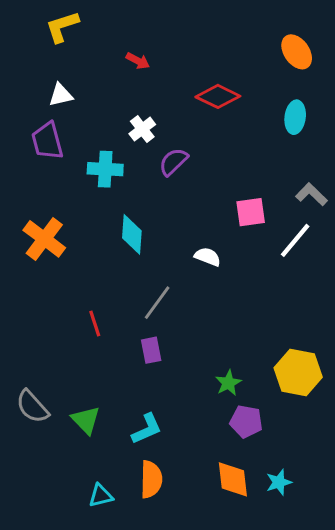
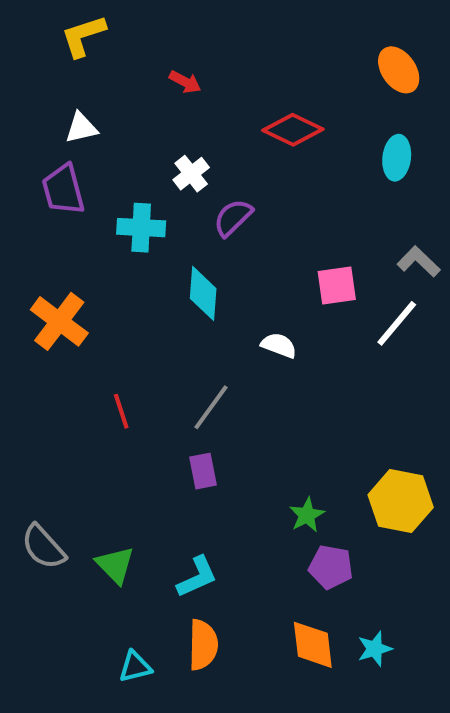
cyan diamond: (132, 234) -> (203, 293), moved
red line: (95, 323) -> (121, 411), moved

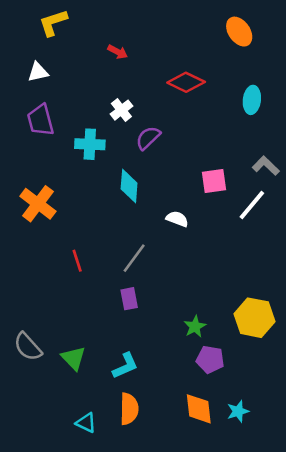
orange ellipse: (399, 70) -> (239, 32), moved
white triangle: (81, 128) -> (38, 72), moved
cyan triangle: (135, 667) -> (86, 423), turned 40

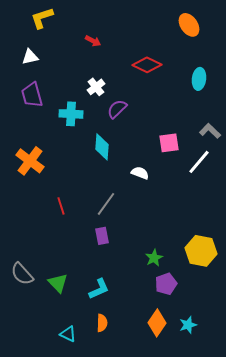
purple pentagon: (210, 359) -> (166, 284), turned -30
orange semicircle: (129, 409) -> (102, 323), size x0.7
orange diamond: (199, 409) -> (157, 323), turned 40

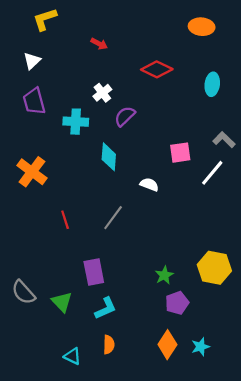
orange ellipse: (189, 25) -> (202, 27), turned -50
white triangle: (30, 57) -> (32, 61), turned -30
purple rectangle: (102, 236) -> (94, 272), moved, size x1.4

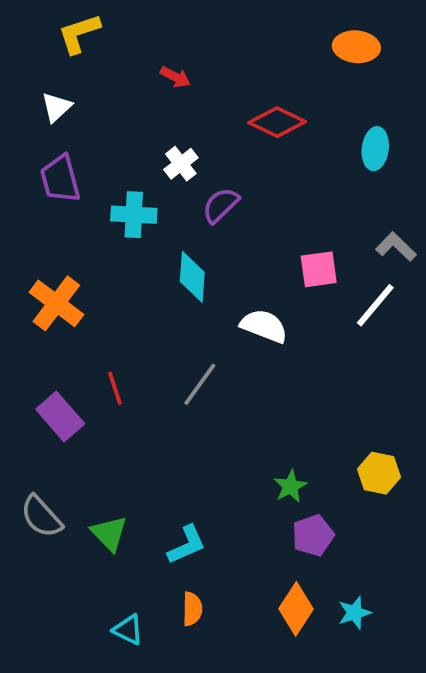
white semicircle: (149, 185) -> (264, 326), size x1.4
yellow hexagon: (214, 268) -> (379, 473), size x0.7
purple rectangle: (94, 272) -> (60, 417), moved, turned -30

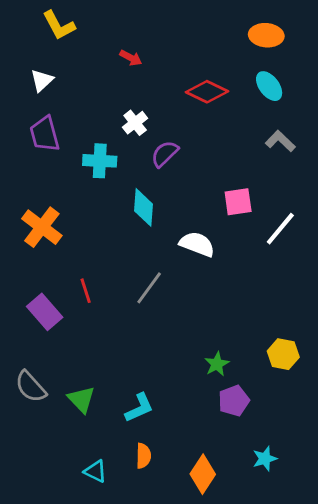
yellow L-shape: (79, 34) -> (59, 25), turned -100
cyan ellipse: (375, 149) -> (269, 86), moved, turned -44
gray L-shape: (396, 247) -> (280, 141), moved
orange diamond: (296, 609) -> (203, 474), moved

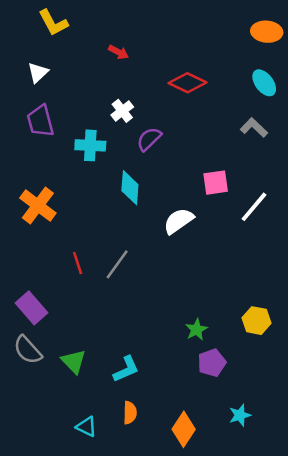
orange ellipse: (266, 35) -> (267, 32), moved
cyan ellipse: (269, 86) -> (264, 83), moved
white semicircle: (197, 244) -> (179, 221), turned -56
gray line: (149, 288) -> (117, 264), moved
purple rectangle: (45, 312) -> (32, 308), moved

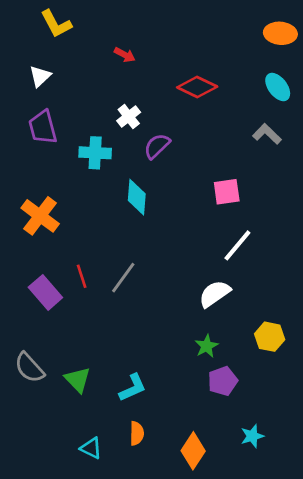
white line: (254, 207) -> (237, 245), moved
white semicircle: (179, 221) -> (215, 294), moved
purple rectangle: (32, 308) -> (45, 292), moved

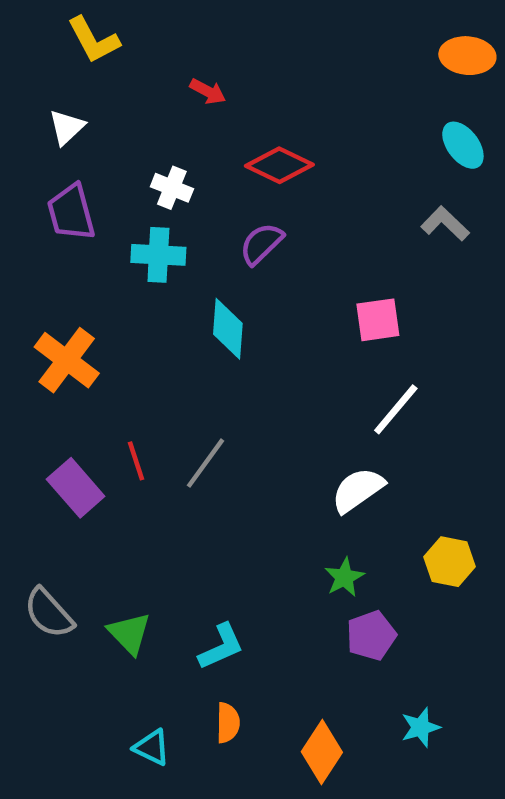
red diamond: (197, 87) -> (279, 165), moved
white cross: (129, 117) -> (172, 188), moved, turned -30

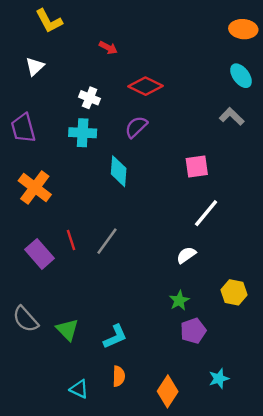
purple trapezoid: (71, 212) -> (23, 128), moved
white semicircle: (358, 490) -> (186, 255), size x0.7

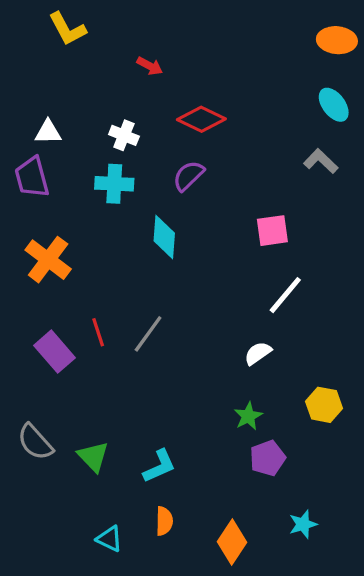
white triangle: (35, 66) -> (48, 132), moved, turned 42

